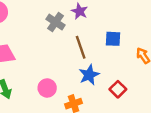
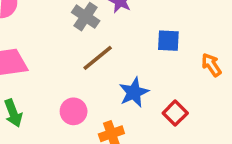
brown line: (81, 47) -> (98, 58), moved, turned 70

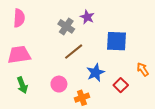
blue square: (168, 41) -> (117, 41), size x1.5
orange arrow: (211, 65) -> (143, 69), moved

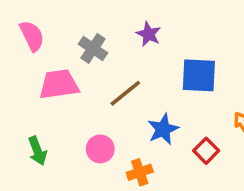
pink semicircle: (19, 18) -> (32, 36), turned -30
gray cross: (66, 26) -> (93, 48), moved
pink trapezoid: (19, 55) -> (59, 84), moved

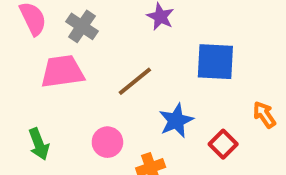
gray cross: (93, 48) -> (82, 26), moved

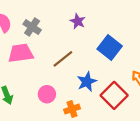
blue square: (215, 62) -> (110, 47), turned 35
red square: (223, 144) -> (114, 95), size x1.6

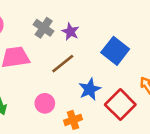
purple star: (78, 21) -> (70, 32), moved
gray cross: (32, 27) -> (44, 28), moved

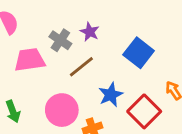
gray cross: (44, 28) -> (60, 40), moved
pink circle: (45, 103) -> (62, 110), size x1.5

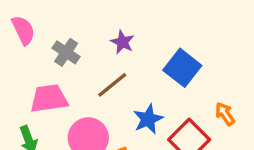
gray cross: (60, 40) -> (66, 52), moved
pink trapezoid: (30, 60) -> (49, 99), moved

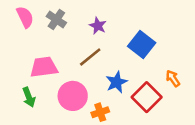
gray cross: (66, 52) -> (56, 19), moved

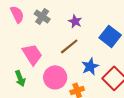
pink trapezoid: (44, 67) -> (32, 54), turned 65

